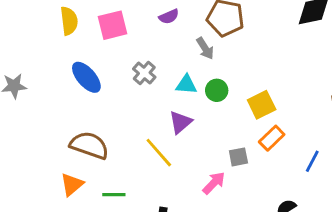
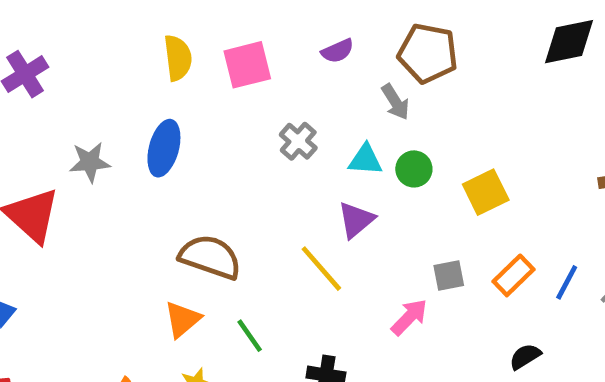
blue ellipse: (86, 77) -> (164, 148), moved, turned 56
orange rectangle: (272, 138) -> (513, 275), moved
green line: (114, 195) -> (250, 336), turned 55

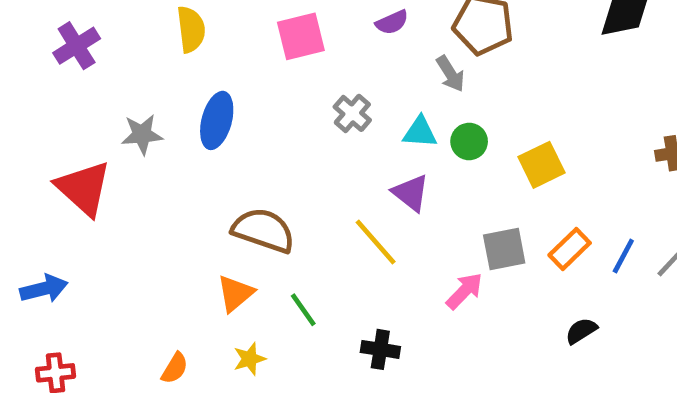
yellow semicircle: (178, 58) -> (191, 29), moved
purple triangle: (356, 220) -> (411, 193), turned -42
gray square: (449, 275) -> (504, 249), size x1.4

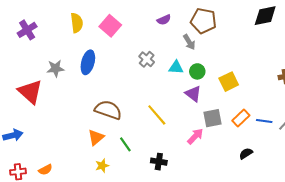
pink square: (301, 36) -> (110, 26), moved, turned -35
purple triangle: (411, 193) -> (193, 94), moved
blue line: (623, 256) -> (264, 121), turned 70
orange semicircle: (175, 368) -> (45, 170), moved, turned 32

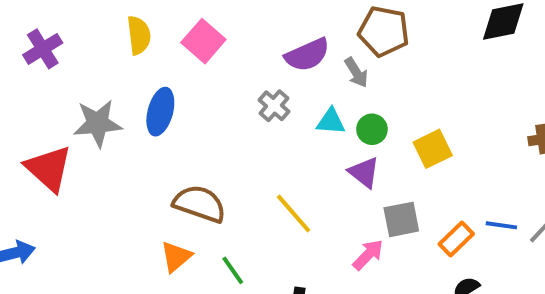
purple semicircle: (164, 20) -> (307, 55), moved, size x1.6
gray star: (55, 68) -> (98, 123), size x1.4
orange rectangle: (241, 118) -> (456, 239), moved

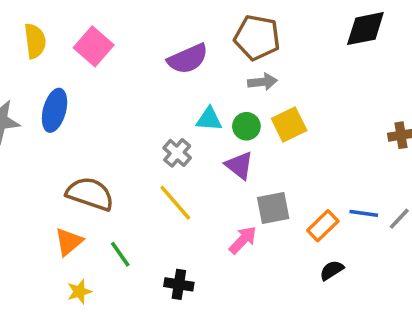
gray arrow: (356, 72) -> (262, 82), moved, turned -64
gray cross: (274, 106) -> (177, 153), moved
yellow square: (433, 149) -> (289, 125), moved

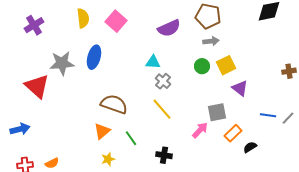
cyan triangle: (209, 119) -> (153, 62), moved
purple triangle: (239, 165) -> (240, 88), moved
orange rectangle: (323, 226) -> (233, 133), moved

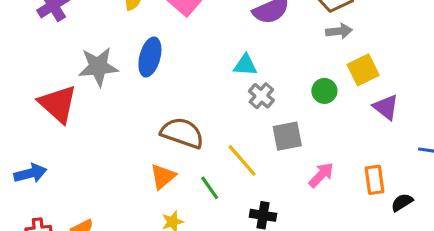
green circle: (202, 66) -> (324, 91), moved
yellow line: (162, 109) -> (242, 160), moved
gray square: (217, 112) -> (287, 136), moved
orange rectangle: (233, 133) -> (374, 180), turned -54

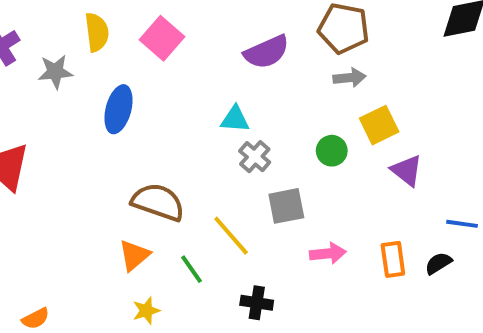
gray star: (98, 67) -> (55, 72), moved, size x0.7
pink arrow: (321, 175) -> (328, 253), turned 40
black semicircle: (402, 202) -> (438, 263), moved

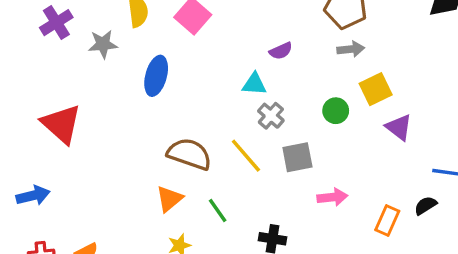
purple semicircle: (267, 52) -> (281, 51), moved, size x0.6
yellow line: (231, 236) -> (246, 156), moved
orange rectangle: (393, 259) -> (387, 220), moved, turned 32

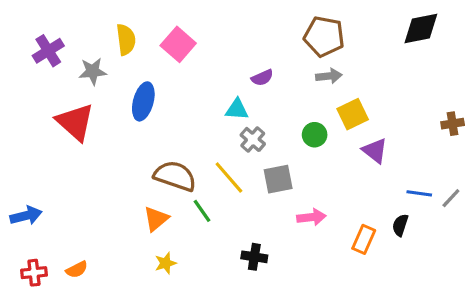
red triangle: (61, 124) -> (75, 122), moved
black semicircle: (425, 205) -> (400, 225), turned -40
green line: (218, 210) -> (202, 211), moved

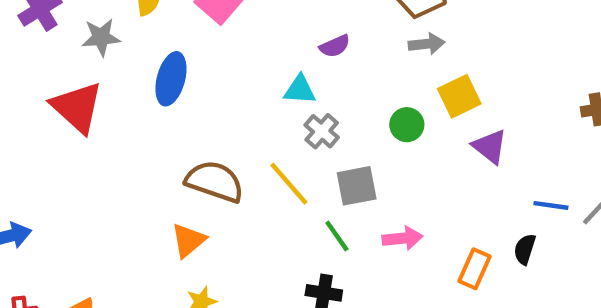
green line: (202, 211) -> (337, 236), moved

